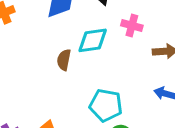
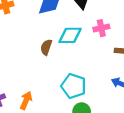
pink cross: (132, 26) -> (101, 28), turned -35

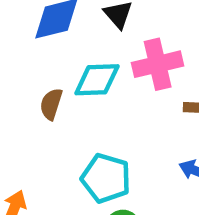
pink cross: (101, 28) -> (158, 64), size x1.5

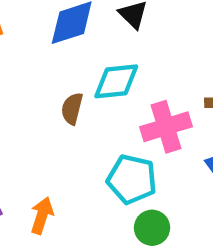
pink cross: (158, 64) -> (166, 127), moved

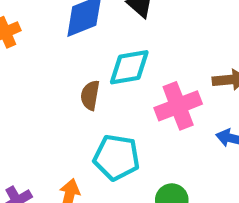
cyan pentagon: (132, 179) -> (117, 157), moved

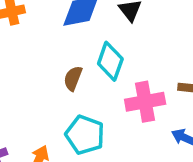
cyan diamond: (129, 67) -> (110, 61), turned -72

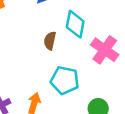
pink cross: (145, 102) -> (105, 50), turned -36

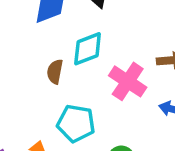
cyan diamond: (75, 24) -> (88, 49), turned 60

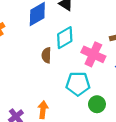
cyan pentagon: (76, 123) -> (78, 84), moved

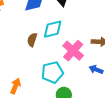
cyan pentagon: (78, 84) -> (52, 72), turned -30

